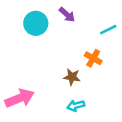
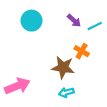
purple arrow: (67, 15) -> (74, 21), moved
brown star: (72, 77) -> (63, 67), size x1.5

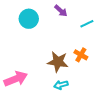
purple arrow: (74, 21) -> (61, 11), moved
orange cross: (82, 51) -> (81, 55), moved

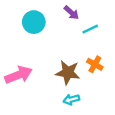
cyan line: (87, 24) -> (90, 29), moved
pink arrow: (16, 79) -> (19, 75), moved

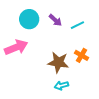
purple arrow: (71, 13) -> (55, 20), moved
pink arrow: (19, 75) -> (16, 47), moved

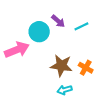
cyan circle: (29, 19) -> (39, 32), moved
orange cross: (81, 55) -> (86, 68), moved

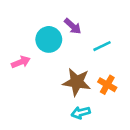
cyan line: (81, 26) -> (102, 46), moved
pink arrow: (17, 50) -> (21, 62), size x0.6

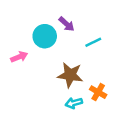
orange cross: (107, 85) -> (98, 92), moved

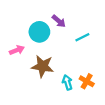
brown star: (70, 75) -> (43, 66), moved
cyan arrow: (74, 103) -> (67, 82), moved, turned 88

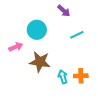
purple arrow: (59, 21) -> (64, 11), moved
orange cross: (87, 81) -> (81, 76), turned -32

